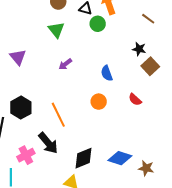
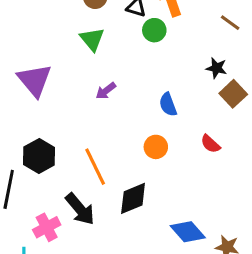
purple triangle: (18, 57) -> (35, 80), size x1.4
black diamond: (83, 158) -> (133, 198), moved
blue diamond: (120, 158) -> (188, 232), turned 30

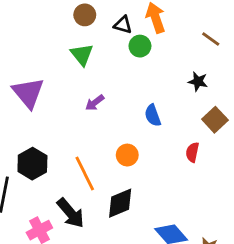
brown square: (233, 94) -> (215, 120), moved
red semicircle: (210, 144) -> (192, 152), turned 60
orange circle: (156, 147) -> (127, 155), moved

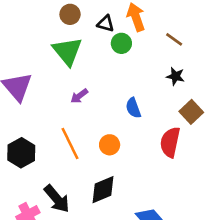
brown line: (211, 39) -> (174, 39), moved
green triangle: (82, 55) -> (67, 51), size x1.4
red semicircle: (192, 152) -> (170, 142), size x1.6
orange line: (85, 173) -> (70, 143), moved

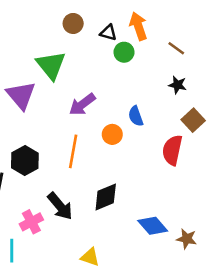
green triangle: (67, 51) -> (51, 65), moved
purple arrow: (79, 96) -> (82, 104), size x1.5
orange line: (70, 143) -> (73, 151), turned 36
orange circle: (110, 145) -> (112, 134), moved

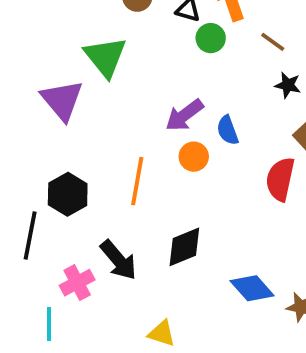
brown line: (176, 48) -> (273, 42), moved
purple arrow: (82, 104) -> (184, 115), moved

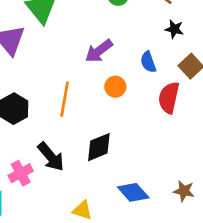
blue semicircle: (228, 130) -> (148, 62), moved
orange circle: (194, 157) -> (115, 87), moved
blue diamond: (252, 288) -> (133, 192), moved

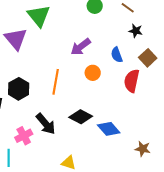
black diamond: (99, 147) -> (81, 117), turned 50
blue diamond: (133, 192) -> (109, 129), moved

